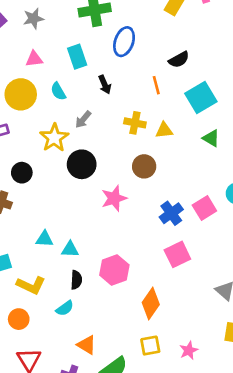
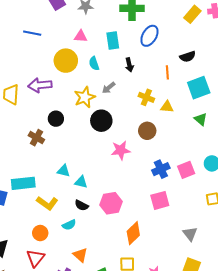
black semicircle: (76, 280) -> (82, 205), turned 104
orange circle: (19, 319) -> (40, 233), moved

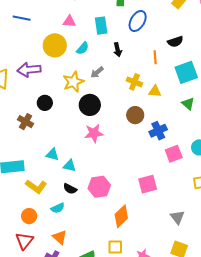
cyan semicircle: (94, 63) -> (83, 48), turned -120
pink star: (121, 150) -> (94, 133), moved
blue cross: (161, 169) -> (158, 131), moved
orange triangle: (80, 255) -> (60, 237), moved

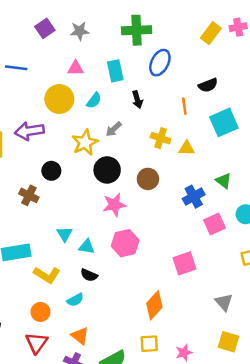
green triangle: (188, 104) -> (223, 181), moved
brown circle: (135, 115) -> (148, 179), moved
cyan triangle: (52, 155) -> (65, 234), turned 48
pink hexagon: (99, 187) -> (125, 243), moved

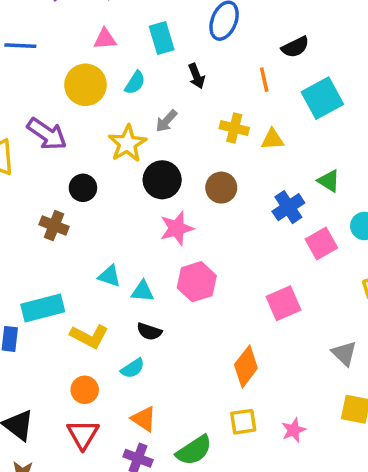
purple arrow: (29, 131) -> (47, 134), turned -132
cyan triangle: (65, 234) -> (109, 276), turned -35

